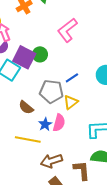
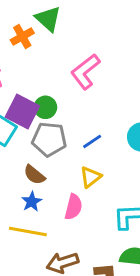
gray pentagon: (51, 91) -> (49, 139), moved
brown semicircle: (26, 107) -> (34, 175), moved
blue star: (45, 124) -> (32, 202), moved

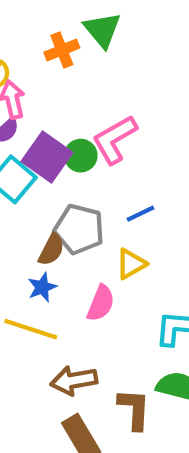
pink L-shape: (85, 72) -> (115, 139), moved
gray pentagon: (49, 139) -> (79, 229), moved
brown semicircle: (34, 175) -> (51, 250), turned -110

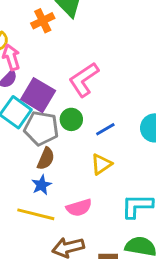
green circle: (81, 156) -> (71, 119), moved
gray pentagon: (79, 229) -> (41, 128), moved
pink semicircle: (101, 303) -> (79, 208), moved, turned 55

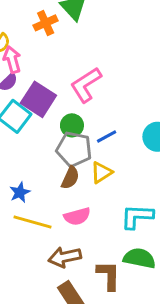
gray pentagon: (41, 128) -> (74, 149), moved
brown semicircle: (46, 159) -> (70, 178), moved
blue star: (41, 185) -> (20, 192), moved

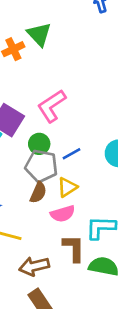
pink semicircle: (77, 216) -> (63, 214), moved
brown L-shape: (108, 275) -> (74, 248), moved

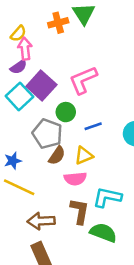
gray pentagon: (41, 166) -> (47, 134), moved

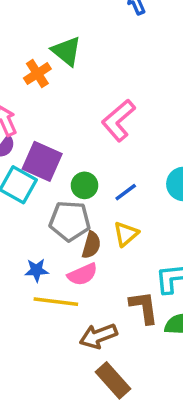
pink L-shape: (83, 80) -> (118, 120), moved
blue star: (13, 161) -> (37, 270), turned 30
pink semicircle: (75, 179) -> (82, 274), moved

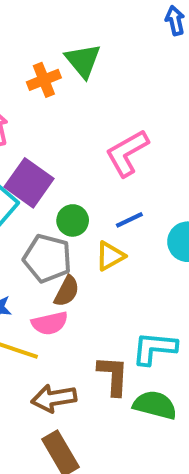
blue line: (126, 192) -> (129, 220), moved
yellow triangle: (126, 234) -> (110, 256), moved

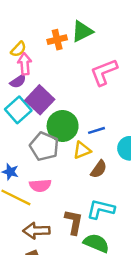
green triangle: (83, 61) -> (82, 31), turned 35
pink L-shape: (127, 153) -> (104, 72), moved
green circle: (73, 220) -> (63, 126), size x1.6
brown semicircle: (67, 291) -> (99, 169), moved

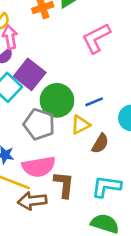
pink semicircle: (40, 185) -> (39, 167), size x1.4
brown L-shape: (74, 222) -> (64, 185), moved
brown arrow: (36, 231) -> (32, 201), moved

